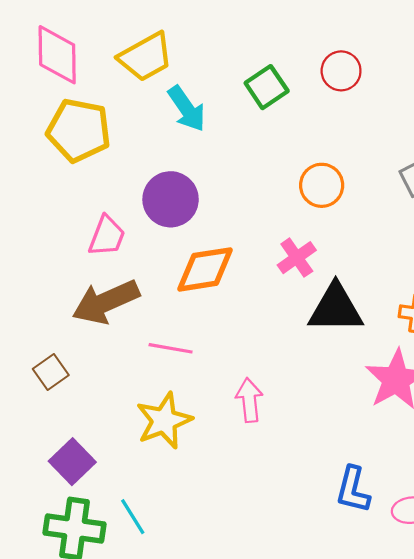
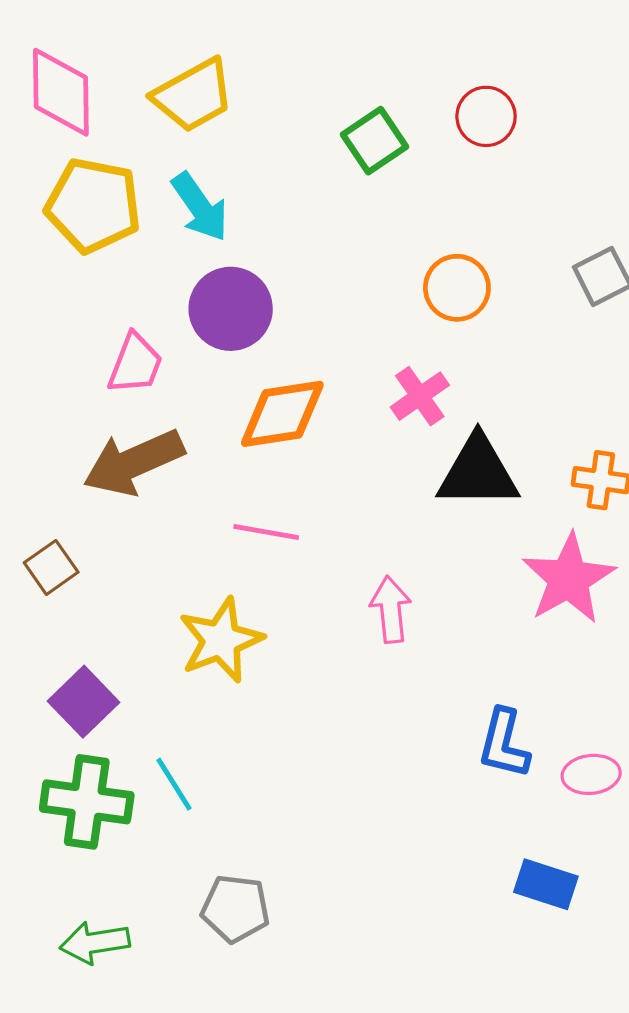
cyan arrow: (187, 109) -> (200, 207), moved
pink line: (171, 348) -> (266, 532), moved
pink arrow: (249, 400) -> (391, 609), moved

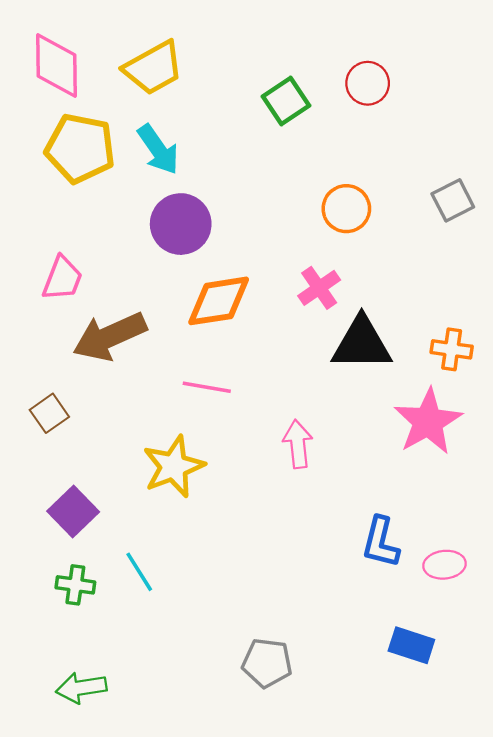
pink trapezoid: (135, 364) -> (62, 278), moved
green cross: (87, 802) -> (75, 585), size x0.6
gray pentagon: (235, 909) -> (267, 663), moved

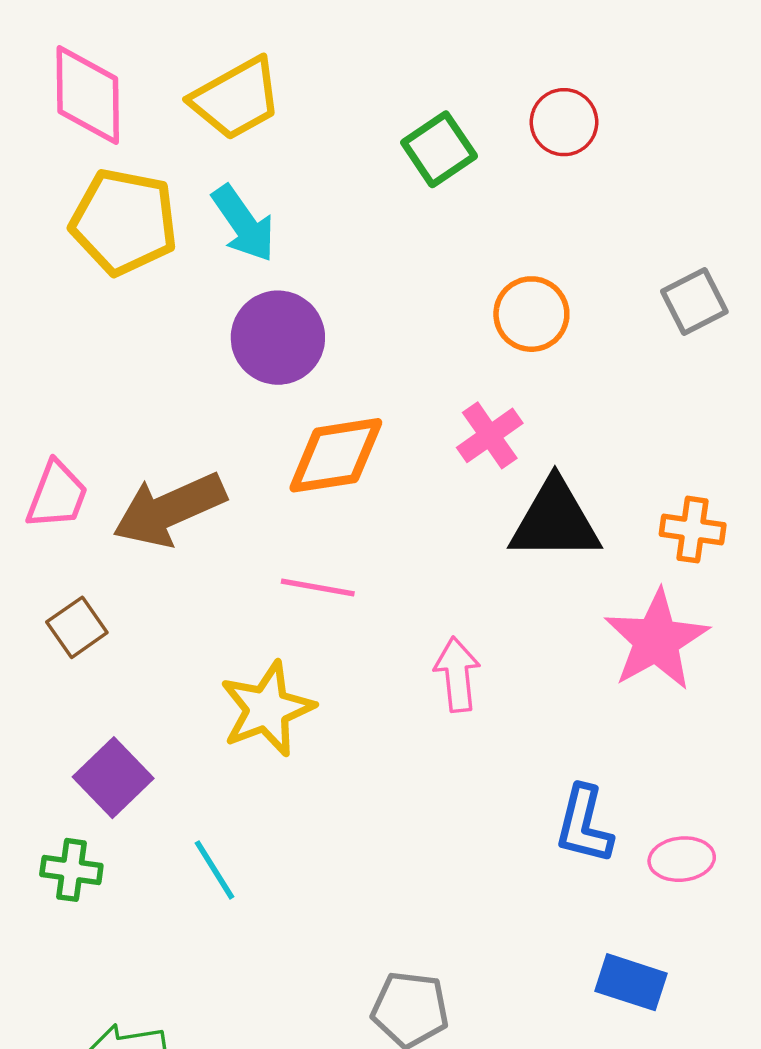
pink trapezoid: (62, 278) -> (57, 495), moved
green cross: (75, 585) -> (71, 870), moved

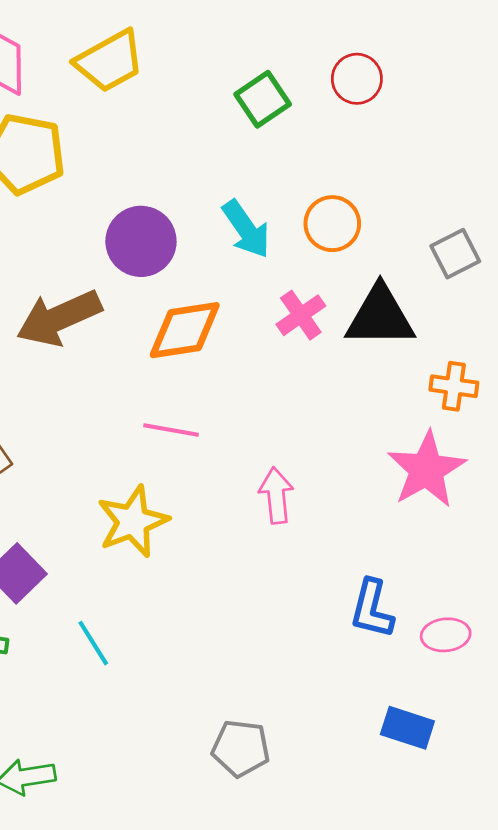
cyan arrow: (244, 224) -> (246, 229), moved
gray square: (694, 301) -> (455, 254), moved
brown arrow: (169, 510) -> (59, 318), moved
black triangle: (555, 520) -> (380, 317), moved

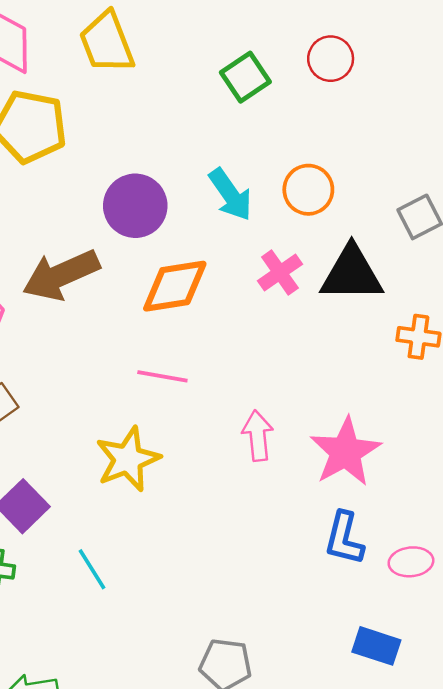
yellow trapezoid: (110, 61) -> (107, 43), turned 98
pink star: (427, 470) -> (345, 452), moved

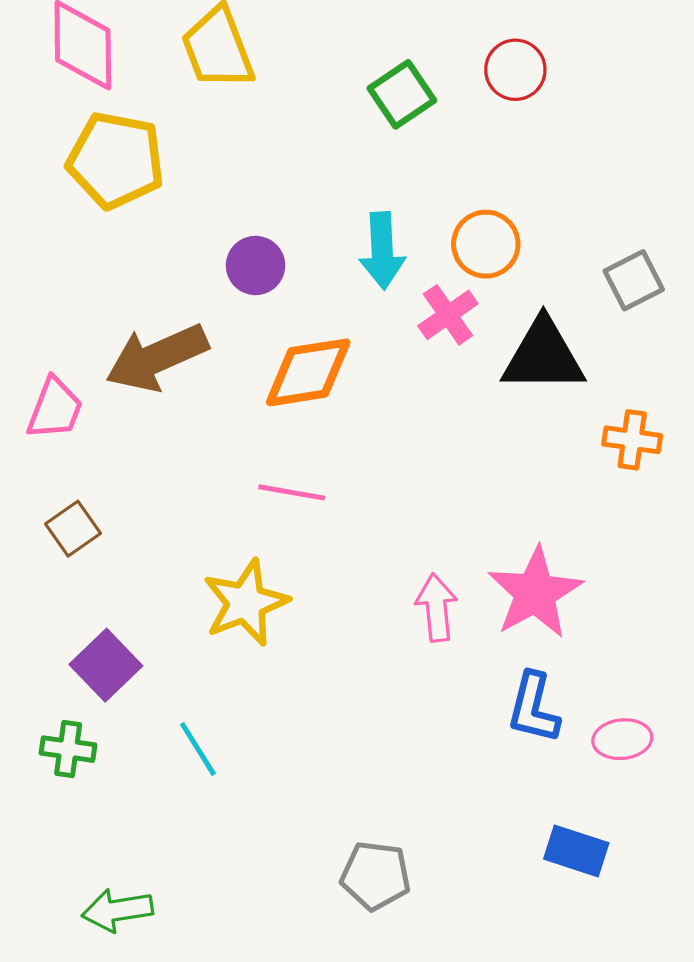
cyan arrow: (230, 195) -> (382, 251), turned 32
purple circle: (135, 206) -> (256, 265), size x0.7
pink cross: (280, 273) -> (448, 315), moved
pink arrow: (258, 436) -> (436, 608), moved

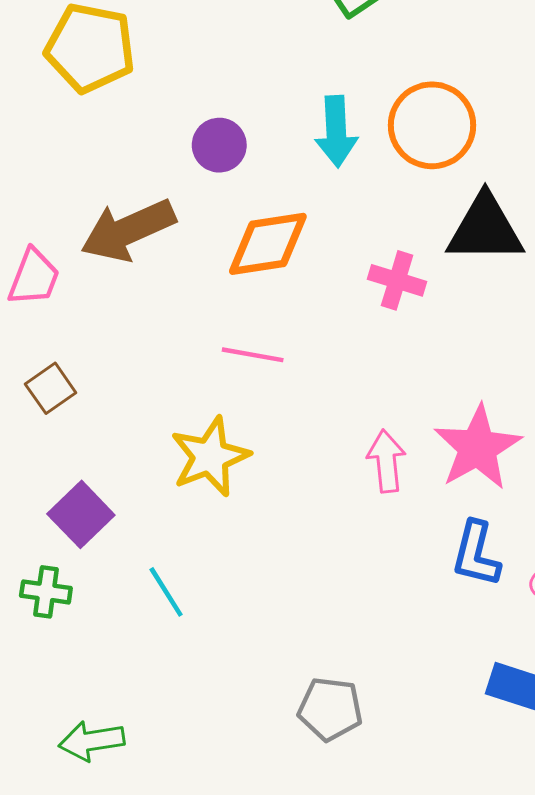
orange circle: (486, 244) -> (432, 125), size x1.4
pink cross: (448, 315) -> (397, 280), moved, turned -38

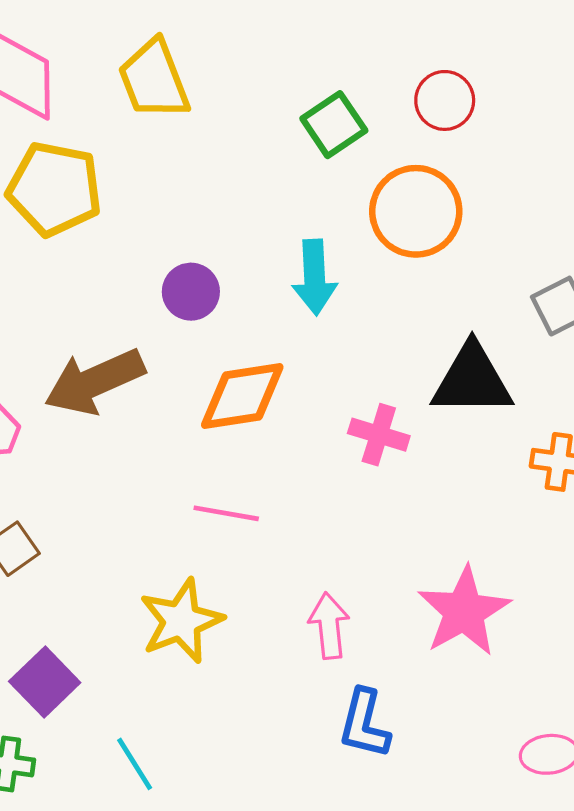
orange circle: (432, 125) -> (416, 211), moved
pink arrow: (386, 461) -> (329, 626), moved
blue L-shape: (476, 554) -> (364, 724), moved

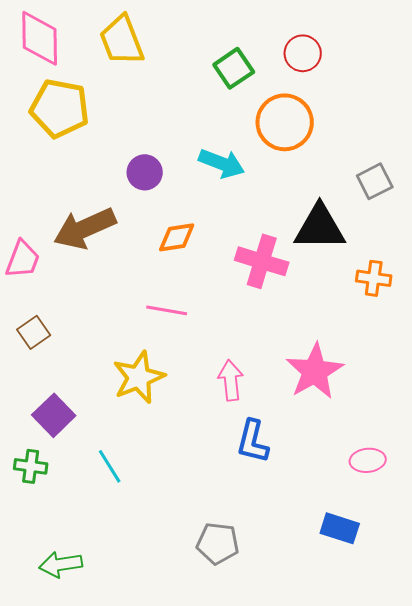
cyan arrow: (315, 277) -> (222, 163), turned -66
orange diamond: (242, 396) -> (177, 237), size x0.7
pink cross: (379, 435) -> (262, 261), size x1.4

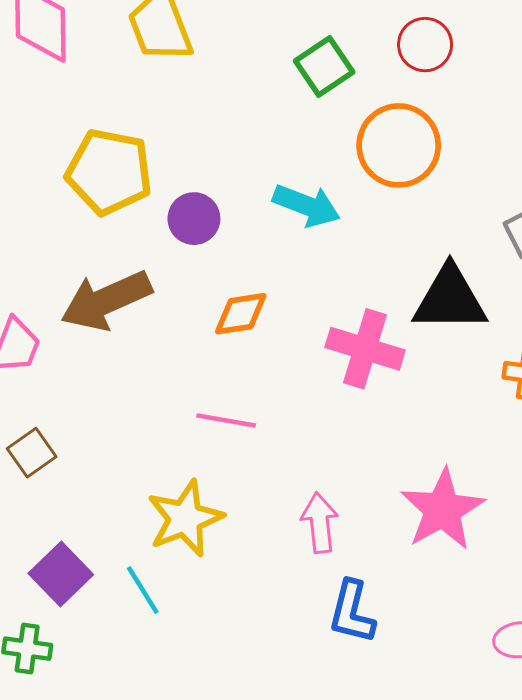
yellow pentagon: (60, 108) -> (109, 172), moved
cyan line: (110, 466) -> (143, 590), moved

